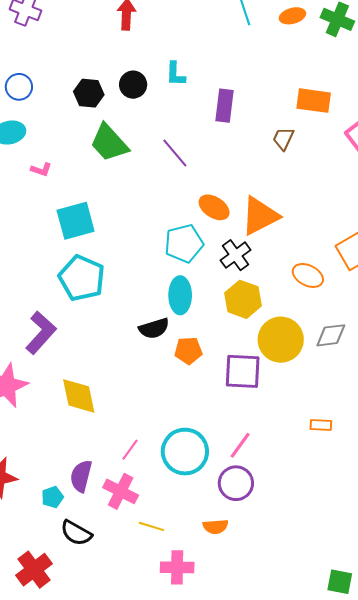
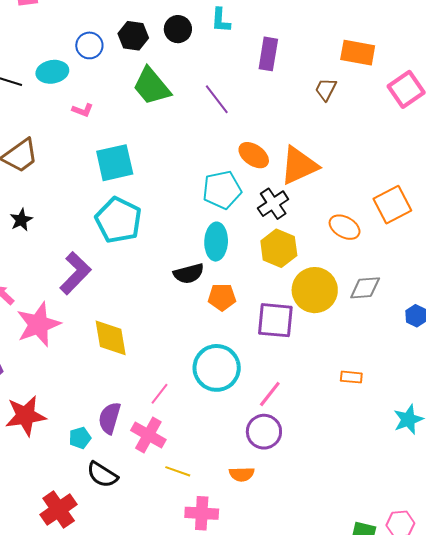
blue circle: (19, 87) -> (89, 45), moved
cyan circle: (185, 452) -> (217, 368), moved

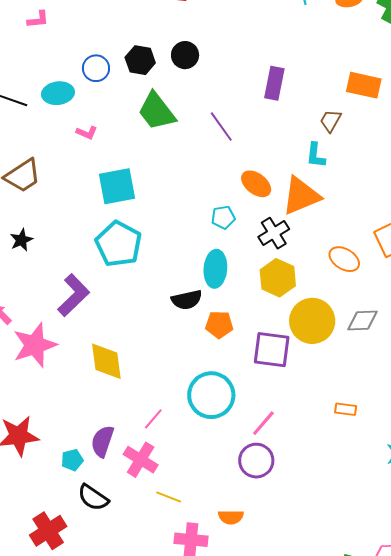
cyan L-shape: (221, 20) -> (316, 155), moved
cyan pentagon: (222, 190) -> (223, 217), size x0.6
orange semicircle: (242, 474) -> (231, 517), moved

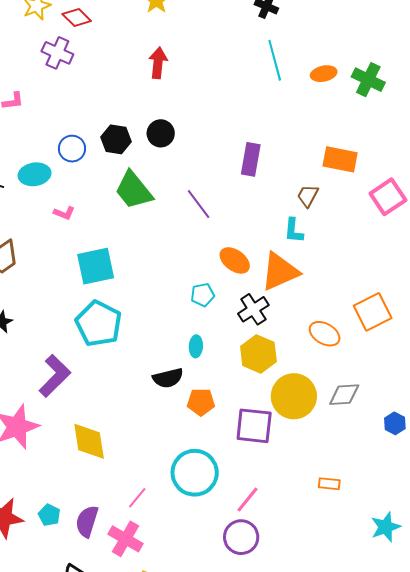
cyan ellipse: (215, 269) -> (196, 346), size x0.6
cyan pentagon: (72, 460) -> (49, 515), moved, turned -30

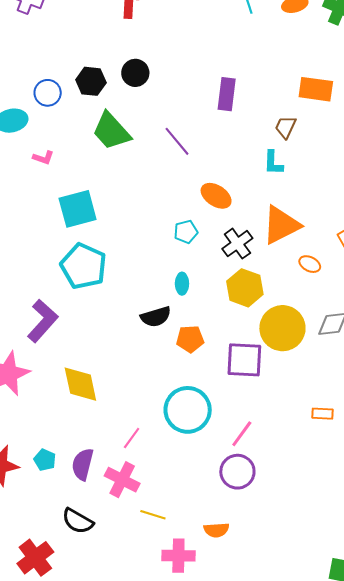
orange triangle: (280, 272) -> (281, 225), moved
orange ellipse: (325, 334) -> (310, 264), size x0.7

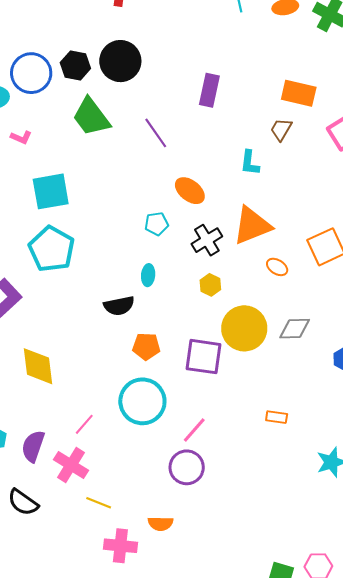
black circle: (135, 73) -> (120, 61), size x1.5
blue circle: (48, 93) -> (31, 73), size x1.5
brown trapezoid: (286, 127) -> (281, 129), moved
yellow hexagon: (245, 288) -> (210, 285), size x0.6
orange pentagon: (190, 339) -> (146, 346), moved

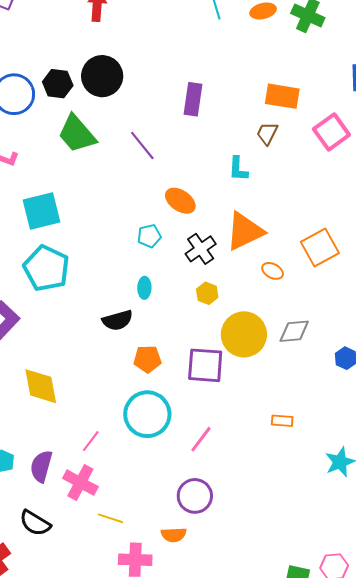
purple circle: (187, 467) -> (195, 496), moved

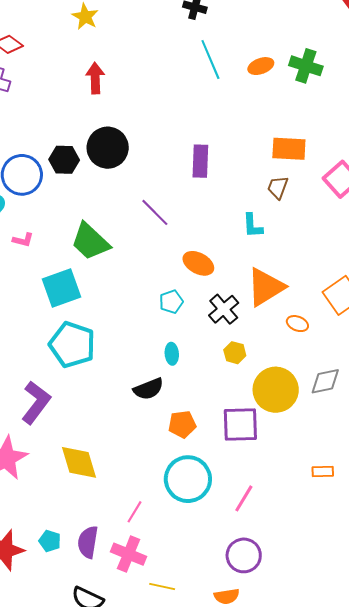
green trapezoid: (77, 134) -> (90, 242), moved

